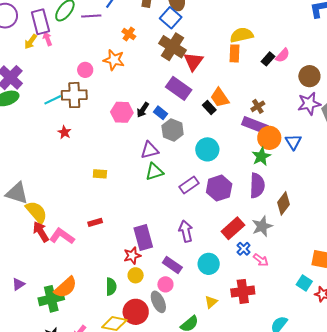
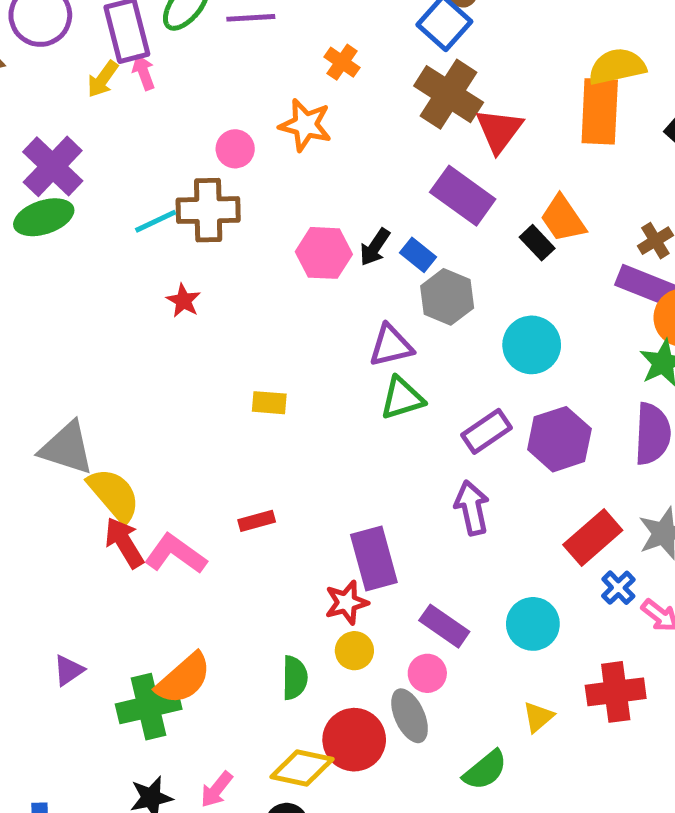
orange rectangle: (235, 53) -> (600, 111), size x1.5
purple arrow: (186, 231) -> (472, 508), moved

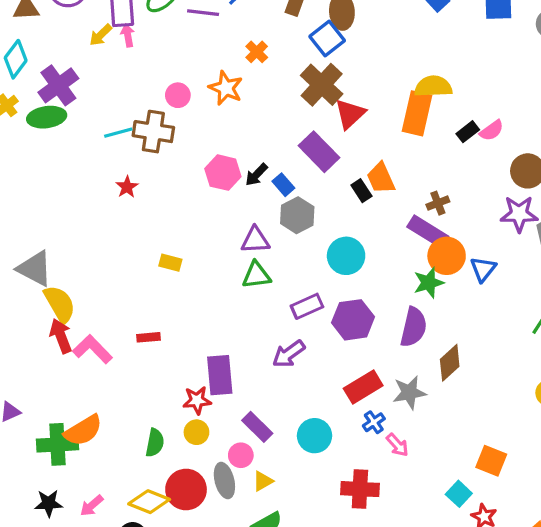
purple arrow: (472, 508) -> (289, 354), turned -124
yellow triangle: (538, 717) -> (263, 481), moved

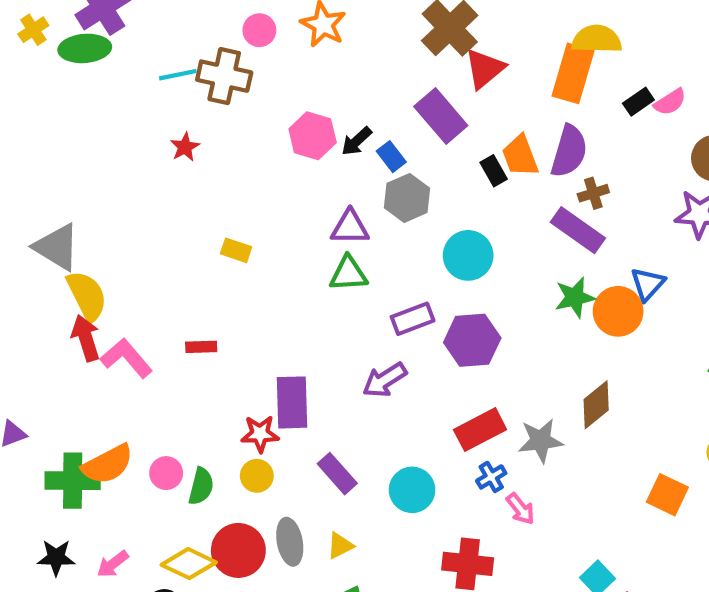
orange circle: (447, 256) -> (618, 311), moved
purple semicircle: (414, 327) -> (569, 151), moved
pink circle: (241, 455) -> (166, 473), moved
orange square: (491, 461) -> (667, 495), moved

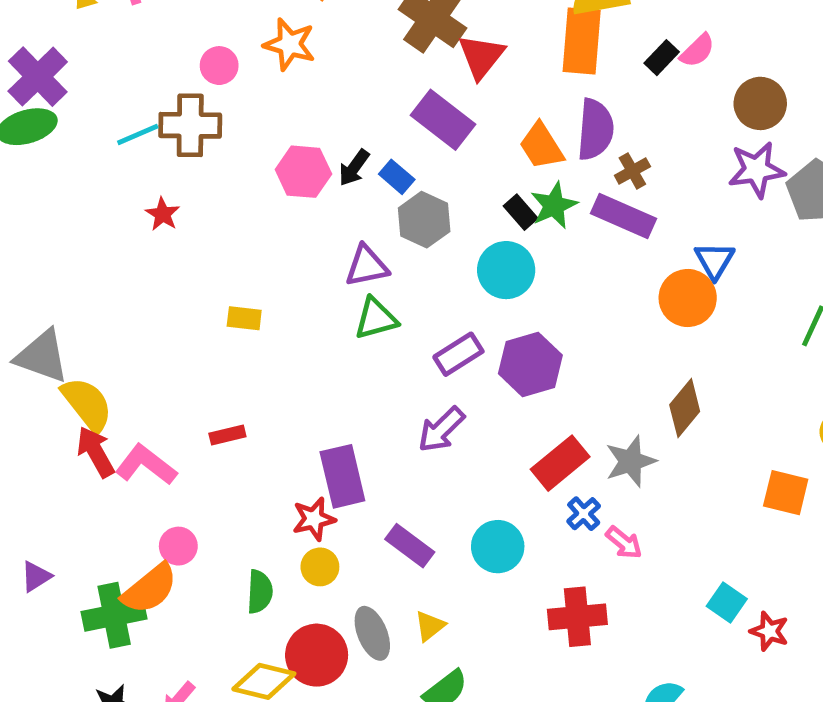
black rectangle: (494, 171) -> (521, 212), moved
green star: (575, 297) -> (554, 205), moved
pink circle: (166, 473) -> (178, 546), moved

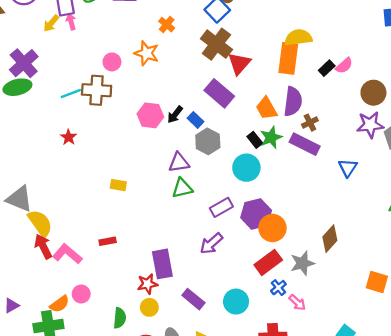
red star: (163, 214) -> (69, 137), moved
orange circle: (688, 298) -> (272, 228), moved
orange semicircle: (150, 589) -> (60, 304), moved, size x0.7

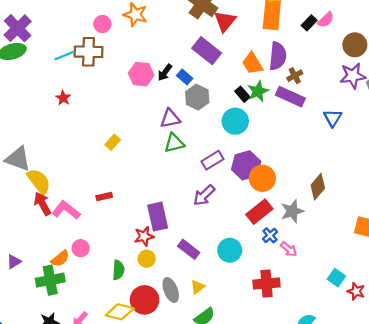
yellow rectangle: (118, 185) -> (113, 142), turned -56

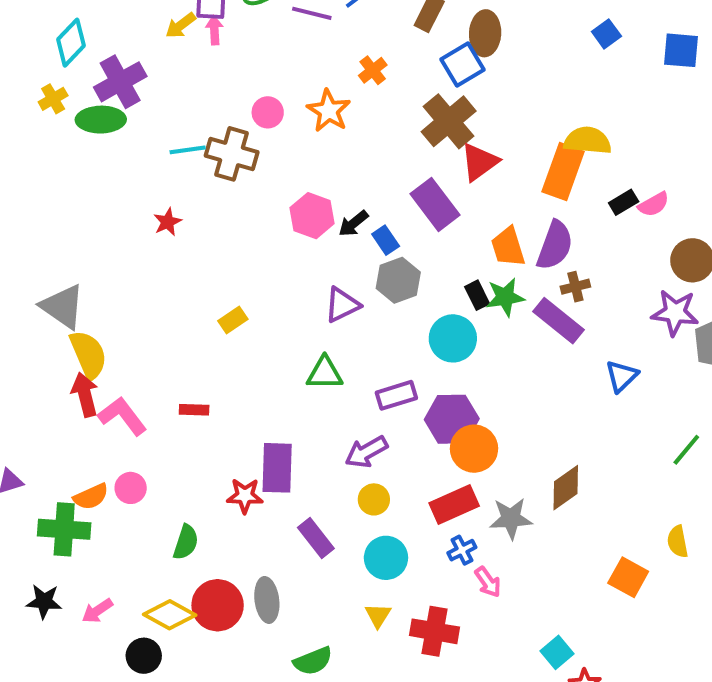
purple triangle: (170, 118) -> (342, 305), turned -30
green triangle: (174, 143) -> (325, 373), moved
yellow circle: (147, 259) -> (374, 499), moved
yellow triangle: (198, 287) -> (378, 615), moved, turned -35

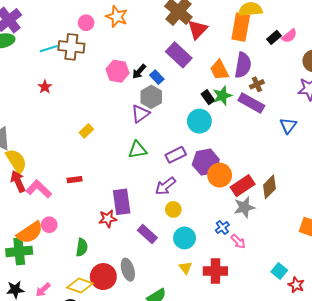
gray hexagon: (398, 280) -> (151, 97), moved
orange semicircle: (91, 497) -> (30, 233), size x1.5
red rectangle: (454, 505) -> (243, 186), moved

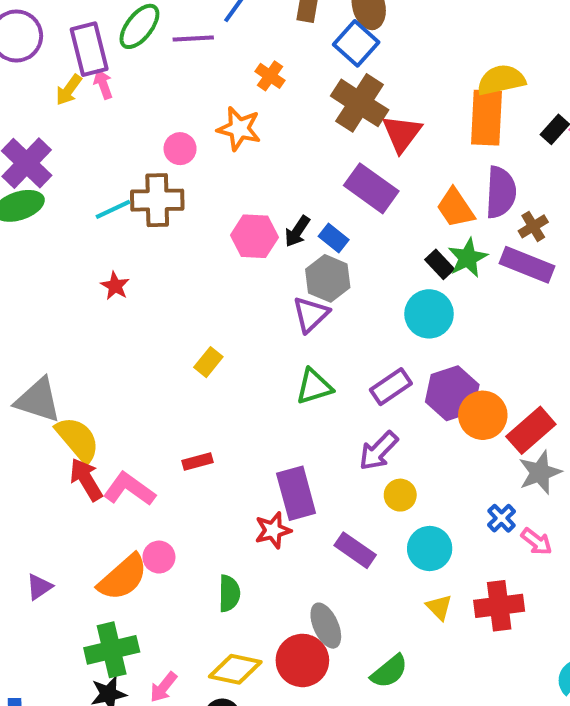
green cross: (19, 251) -> (112, 650), moved
red circle: (103, 277) -> (302, 660), moved

